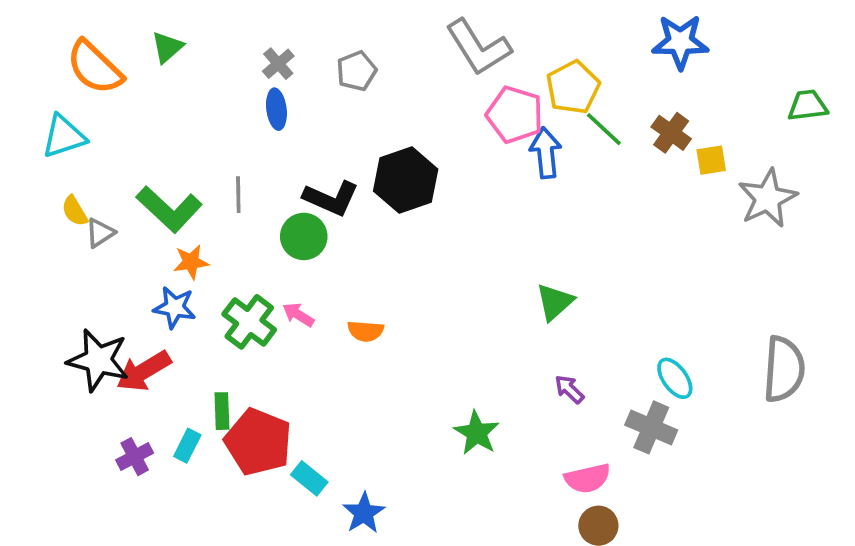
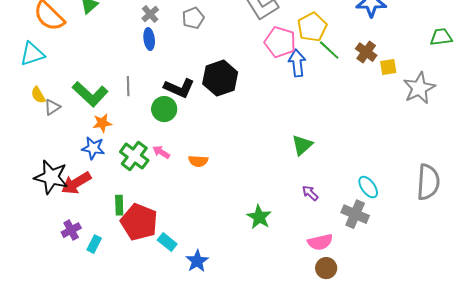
cyan rectangle: (187, 446) -> (94, 244), moved

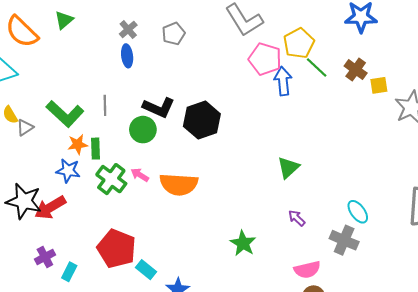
black hexagon: (220, 78) -> (202, 120), moved
orange semicircle: (198, 161) -> (179, 184), size x1.8
green rectangle: (119, 205) -> (96, 149), moved

